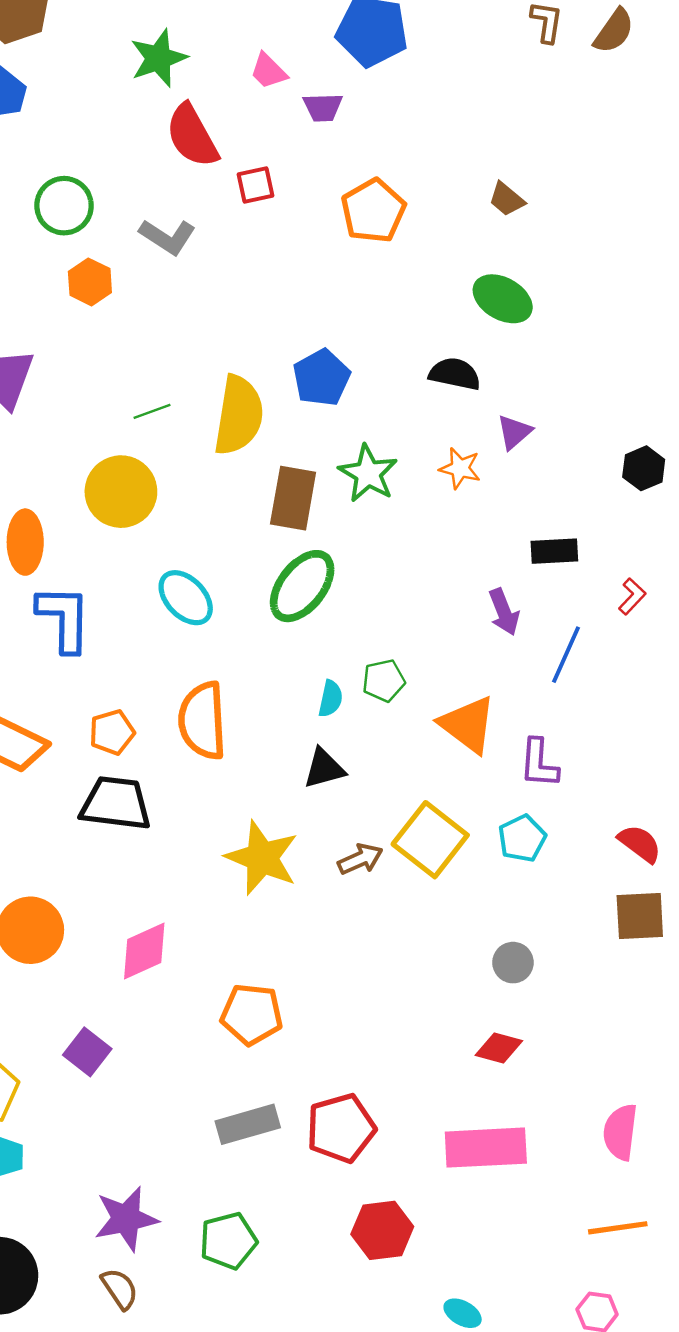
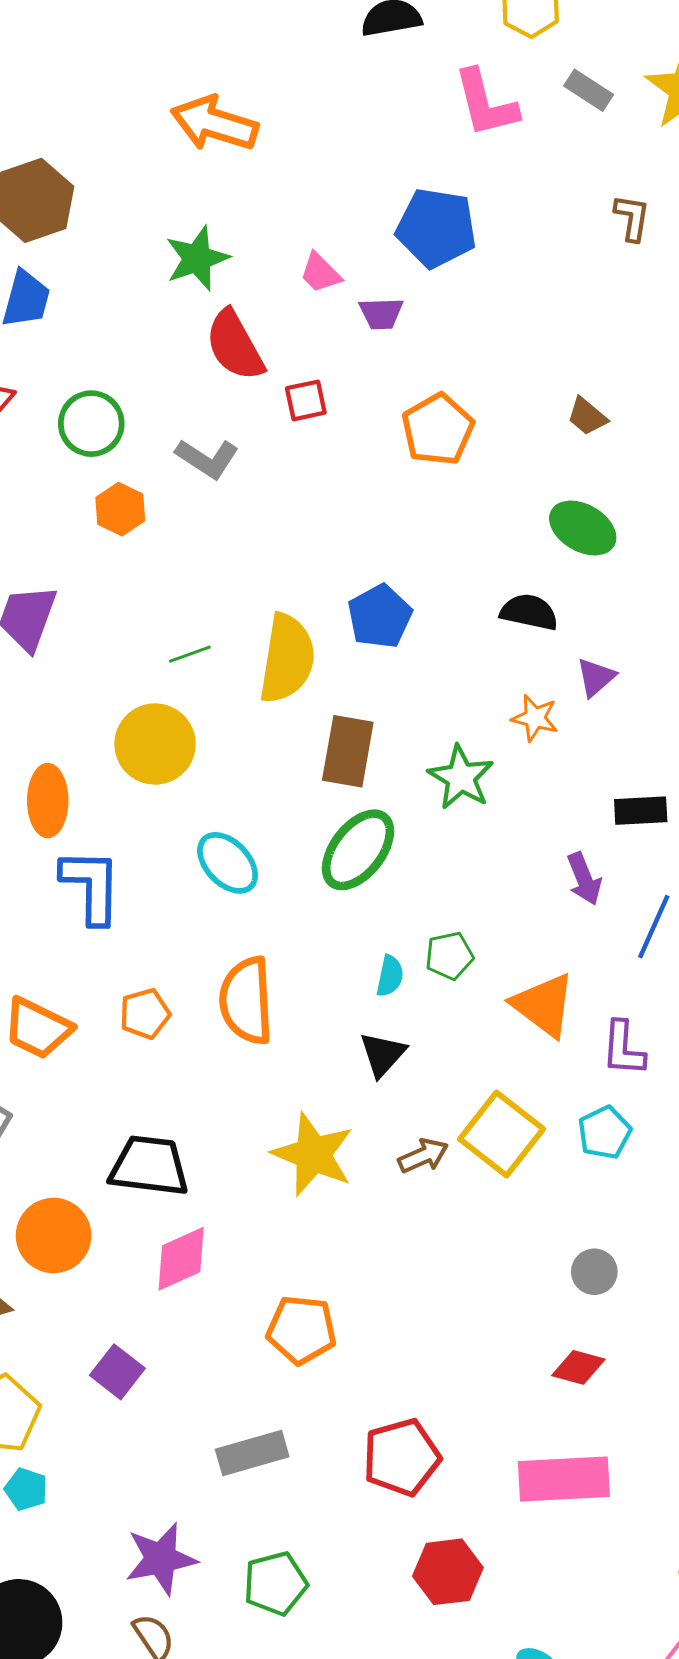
green star: (368, 473) -> (461, 777), moved
black triangle: (324, 768) -> (383, 1054), turned -33
black trapezoid: (116, 803) -> (149, 1166), moved
gray rectangle: (248, 1124) -> (252, 1453), moved

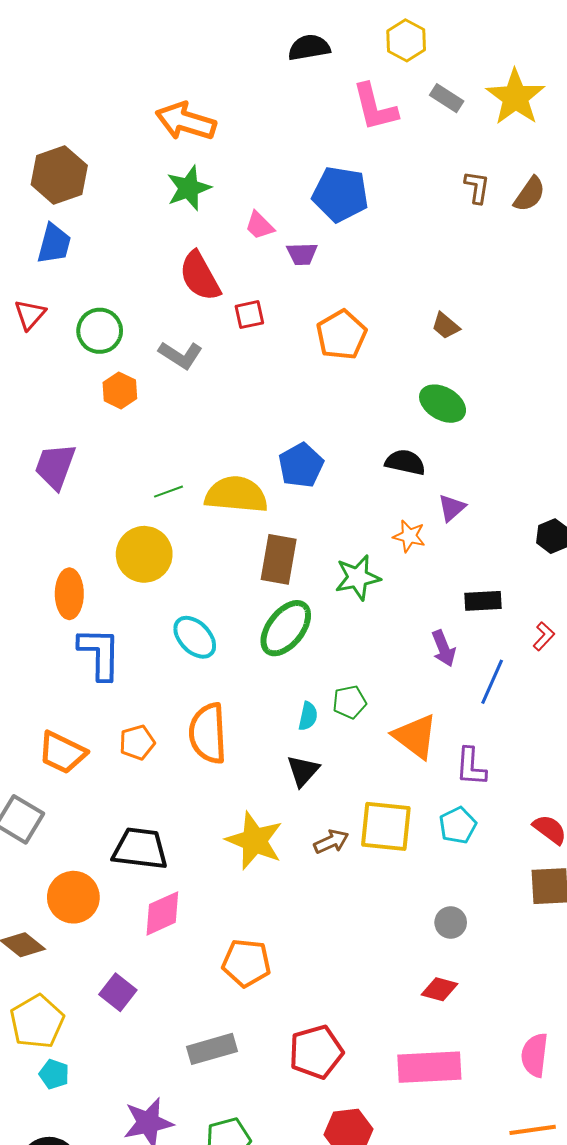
green star: (197, 258) -> (189, 188), moved
yellow semicircle: (287, 658) -> (236, 495), turned -94
green star: (461, 777) -> (358, 578), turned 30
yellow square: (502, 1134) -> (386, 826), turned -32

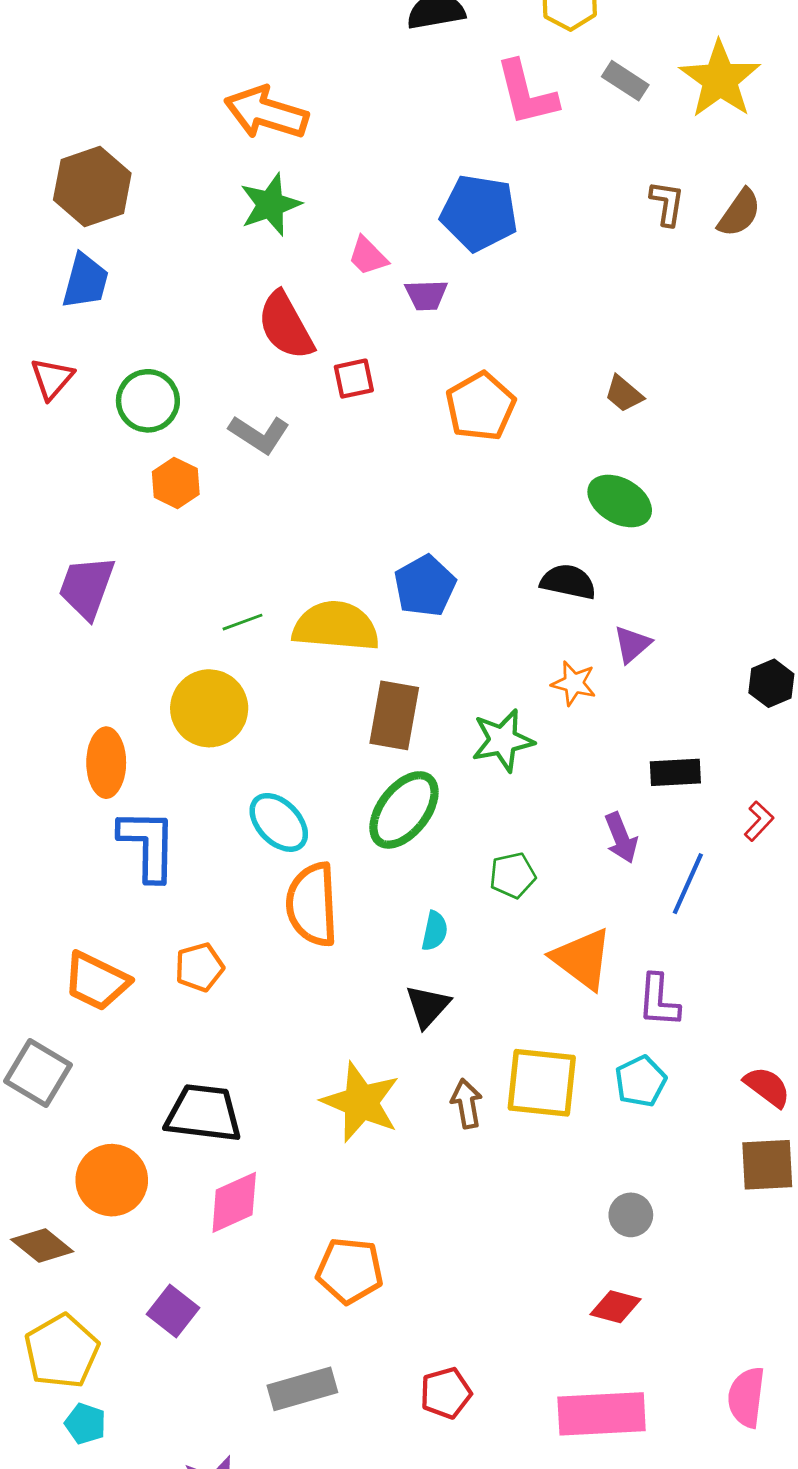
green pentagon: (350, 702) -> (513, 875), moved
orange semicircle: (208, 733) -> (312, 905), moved
brown arrow: (331, 842) -> (467, 1104), turned -76
red pentagon: (316, 1052) -> (446, 1393), size x0.7

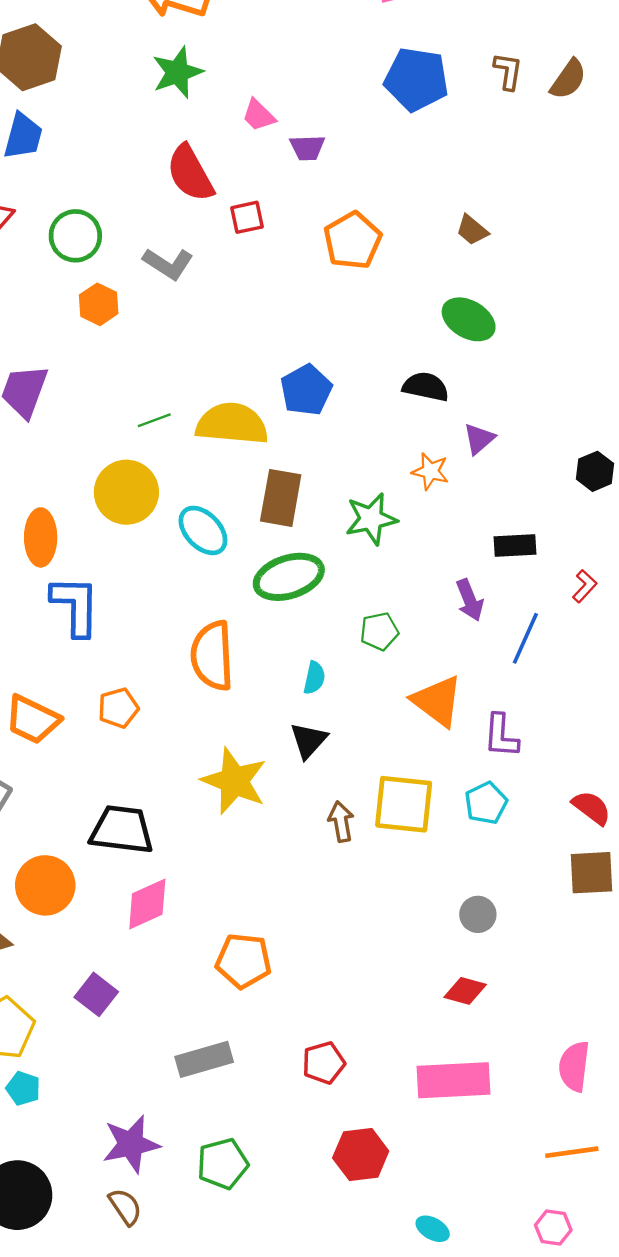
blue pentagon: (479, 213) -> (416, 79), moved
green ellipse: (404, 810) -> (289, 577), turned 34
cyan ellipse: (279, 822) -> (203, 530), moved
yellow star: (361, 1102) -> (234, 781), moved

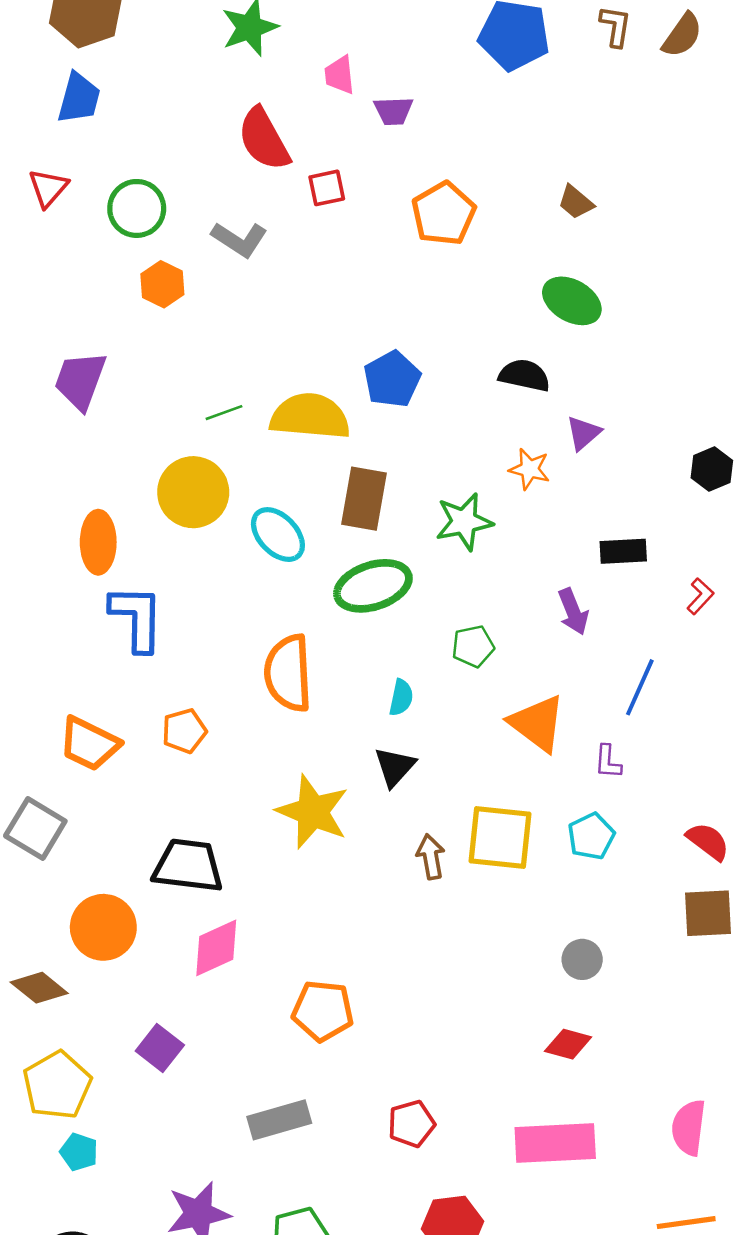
pink trapezoid: (259, 115) -> (340, 75), turned 39
blue line: (525, 638) -> (640, 687), moved
purple L-shape: (501, 736) -> (608, 762), size x0.7

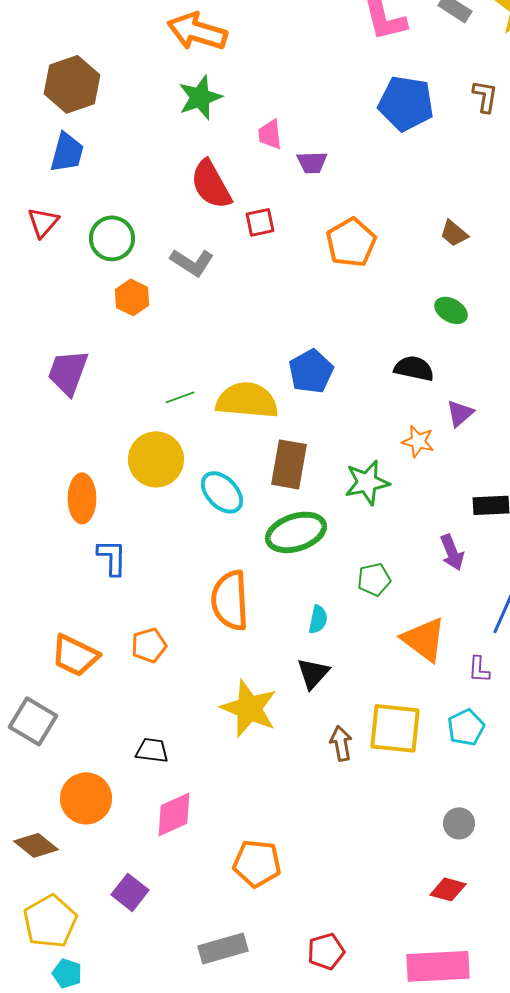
green ellipse: (572, 301) -> (451, 310), size x0.7
blue L-shape: (137, 618) -> (112, 557), size x0.7
black trapezoid: (188, 866) -> (152, 750), size x0.6

